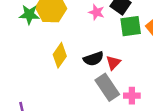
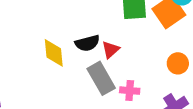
yellow diamond: (60, 55) -> (54, 53), moved, turned -45

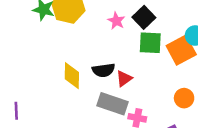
gray rectangle: (101, 78) -> (112, 104), turned -48

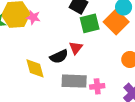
pink star: (116, 21) -> (33, 17), moved
red triangle: (124, 79) -> (76, 48), moved

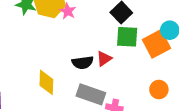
yellow diamond: (35, 68) -> (46, 82), moved

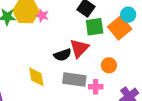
red triangle: (104, 59) -> (79, 48), size x1.5
orange circle: (159, 90) -> (109, 65), moved

